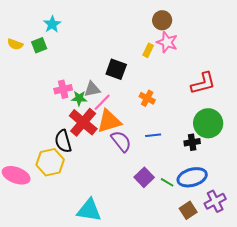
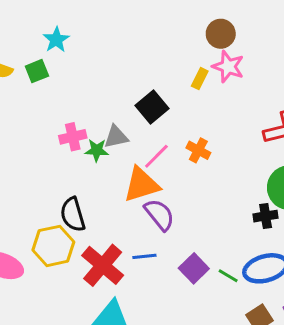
black square: (116, 69) -> (152, 107), turned 30
pink line: (102, 102) -> (156, 156), moved
red cross: (83, 122) -> (103, 265), moved
blue line: (153, 135) -> (144, 256), moved

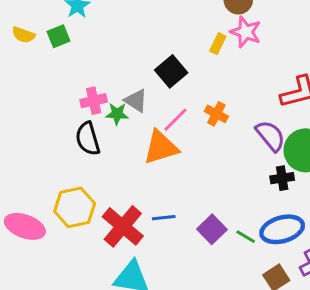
gray triangle: (116, 137) -> (136, 101), turned 45
black semicircle: (73, 215) -> (88, 139), moved
purple semicircle: (159, 215) -> (270, 136), moved

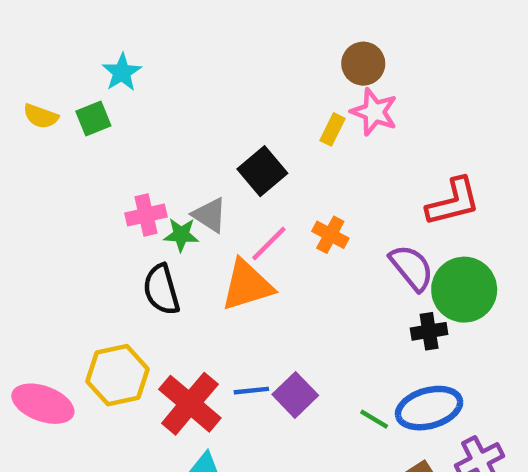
black semicircle: (88, 139) -> (161, 290), moved
purple square: (212, 229) -> (295, 395), moved

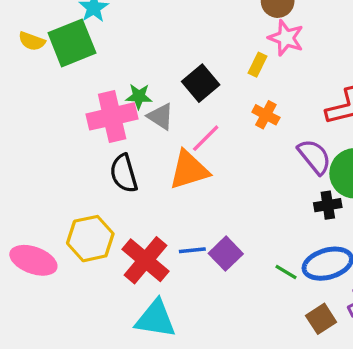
green square: (93, 118) -> (72, 43), size x1.8
yellow rectangle: (333, 129) -> (258, 65), moved
pink cross: (146, 215) -> (112, 116), size x1.6
green star: (181, 235) -> (139, 96), moved
orange cross: (330, 235) -> (266, 115), moved

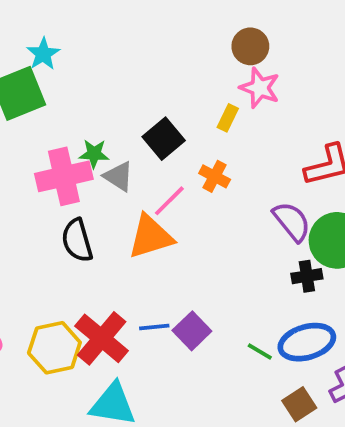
orange cross: (266, 115) -> (215, 176), moved
yellow hexagon: (90, 239) -> (54, 348), moved

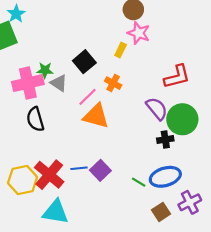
orange triangle: (151, 237) -> (96, 116), moved, turned 32

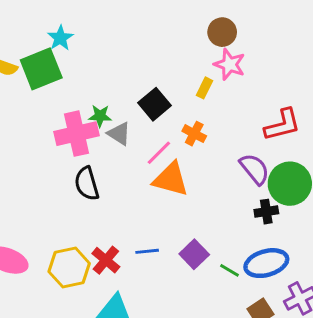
purple square: (100, 170) -> (194, 254), moved
red cross: (49, 175) -> (106, 260), size x0.7

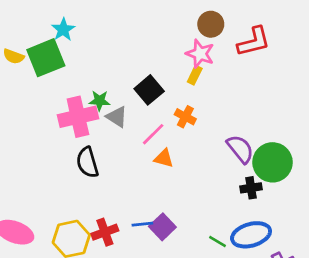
pink star: (230, 64) -> (200, 54), moved
red L-shape: (282, 125) -> (254, 42), moved
orange triangle: (171, 179) -> (164, 158), size x0.6
purple square: (194, 254) -> (162, 227), moved
red cross: (106, 260) -> (105, 232), turned 30

